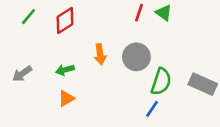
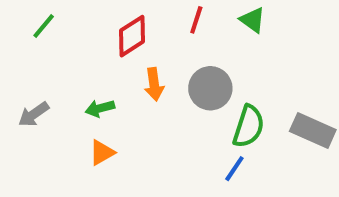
red line: (139, 13) -> (196, 20), moved
red diamond: (65, 20) -> (132, 36), moved

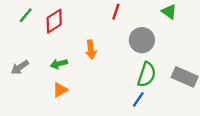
green triangle: (253, 20) -> (169, 12), moved
red diamond: (132, 36) -> (54, 21), moved
gray circle: (210, 88) -> (142, 40), moved

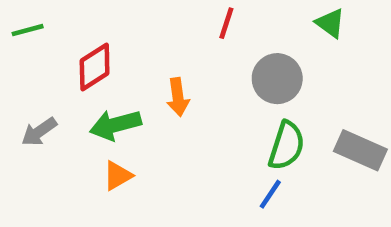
green line: (26, 15) -> (28, 30), moved, turned 35
red diamond: (54, 21) -> (95, 67), moved
green arrow: (59, 64) -> (115, 125), size x1.5

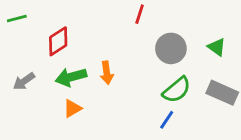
green triangle: (330, 23) -> (217, 47), moved
orange arrow: (178, 97) -> (107, 73), moved
green semicircle: (286, 146) -> (177, 90), turned 32

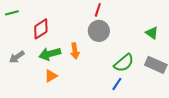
gray circle: (171, 48) -> (99, 31), moved

